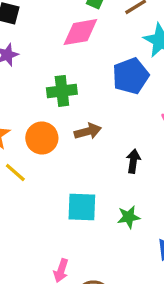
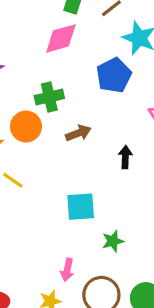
orange circle: (42, 138) -> (26, 127), moved
green star: (129, 217) -> (113, 241), moved

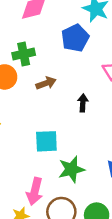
green star: (113, 241) -> (71, 169), size x1.5
pink arrow: (67, 270) -> (35, 191), size x1.5

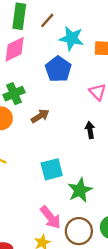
black arrow: (83, 103) -> (90, 130), moved
pink arrow: (35, 191) -> (50, 217), turned -40

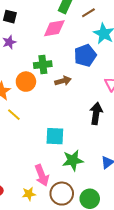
brown arrow: (40, 116) -> (63, 81), moved
black arrow: (90, 130) -> (96, 113), size x1.5

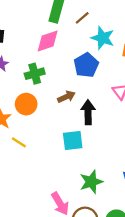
green cross: (43, 65) -> (35, 74), moved
black arrow: (96, 113) -> (88, 112), moved
cyan square: (55, 136) -> (73, 140), moved

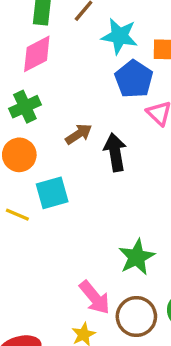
blue pentagon: (86, 65) -> (134, 79), moved
cyan square: (73, 140) -> (52, 193), moved

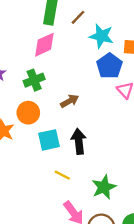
black arrow: (115, 152) -> (79, 141), moved
yellow line: (17, 215) -> (62, 175), moved

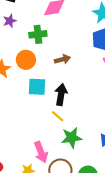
yellow line: (62, 175) -> (58, 116), moved

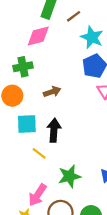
yellow line: (58, 116) -> (39, 153), moved
pink arrow: (41, 152) -> (38, 195), turned 60

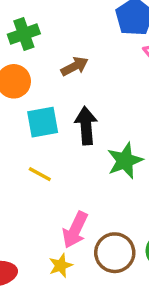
yellow line: (39, 153) -> (40, 174), moved
green star: (70, 176) -> (125, 161), moved

